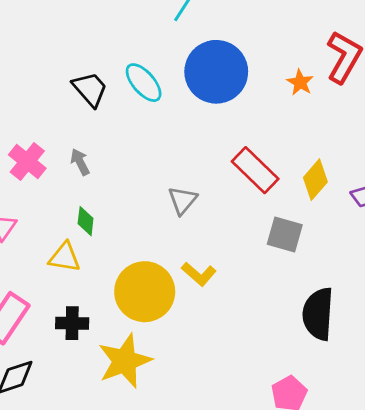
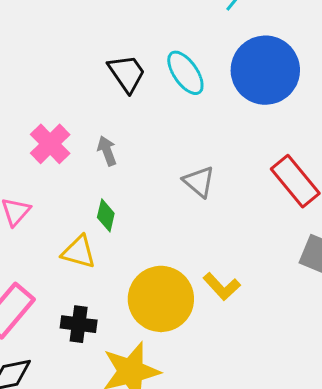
gray triangle: (182, 200) -> (199, 182), moved, turned -36

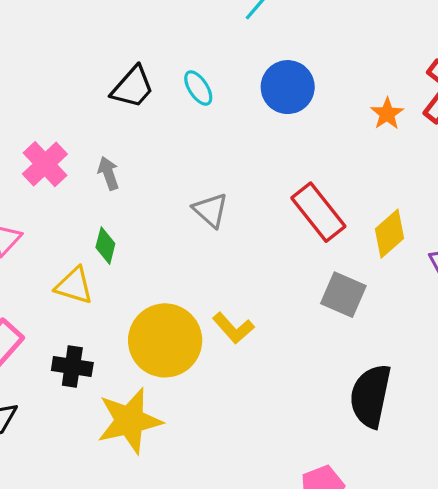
blue circle: (265, 70) -> (288, 87), size x0.7
black trapezoid: (127, 73) -> (133, 87), turned 75
cyan ellipse: (185, 73) -> (198, 88), size x0.7

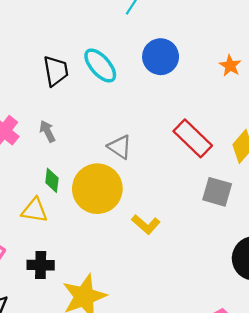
black trapezoid: (133, 87) -> (56, 71), turned -44
cyan ellipse: (198, 88) -> (100, 66), size x1.5
yellow circle: (165, 340) -> (97, 189), moved

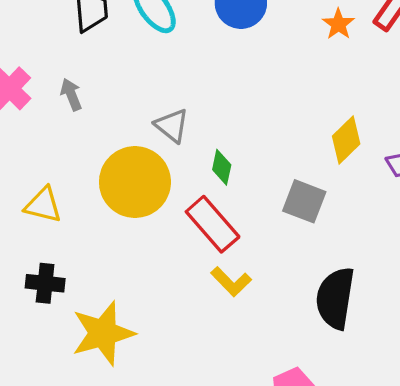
red rectangle: (193, 138) -> (213, 224), moved
green diamond: (52, 180) -> (222, 167), moved
yellow L-shape: (146, 224) -> (231, 282), moved

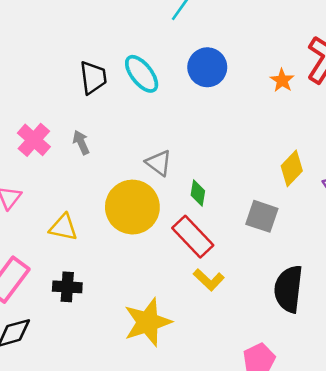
yellow star: (103, 333) -> (148, 322), moved

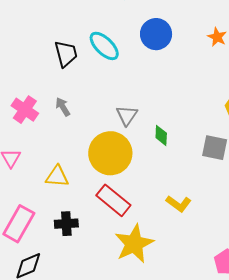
gray triangle: (159, 163) -> (127, 115), turned 35
red rectangle: (193, 237) -> (113, 200), moved

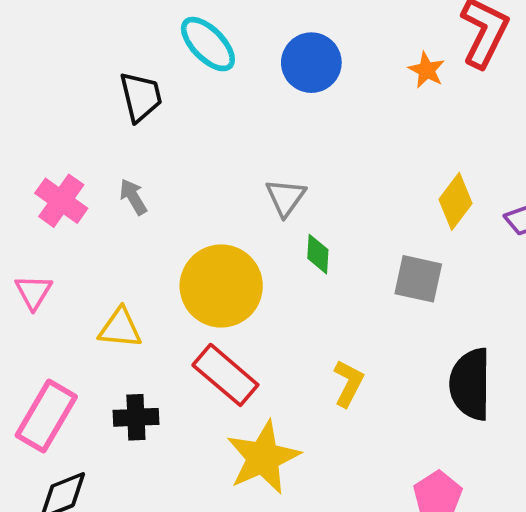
cyan ellipse: (104, 46) -> (208, 44), moved
gray triangle: (127, 115) -> (286, 197), moved
yellow L-shape: (179, 204) -> (348, 383), turned -100

